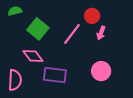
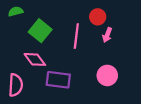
pink line: (72, 34) -> (76, 36), turned -30

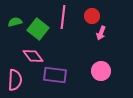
green semicircle: (16, 11) -> (15, 22), moved
pink line: (76, 36) -> (63, 17), moved

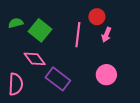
pink line: (63, 17) -> (78, 35), moved
purple rectangle: (55, 75) -> (58, 79), turned 30

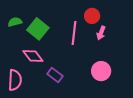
purple rectangle: (58, 79) -> (55, 75), size x0.7

